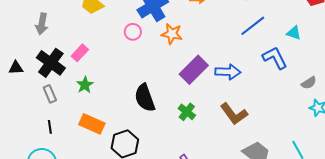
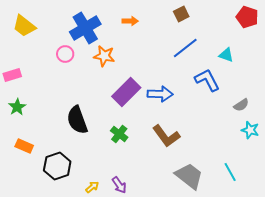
pink rectangle: (80, 53) -> (12, 75), turned 30
orange rectangle: (92, 124) -> (24, 146), size x0.7

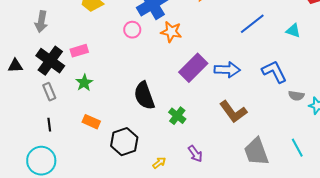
blue L-shape: (207, 80) -> (274, 72), moved
gray semicircle: (241, 105) -> (296, 96), moved, turned 42
green cross: (119, 134) -> (177, 116), moved
gray trapezoid: (189, 176) -> (256, 152), turned -148
purple arrow: (119, 185) -> (195, 154), moved

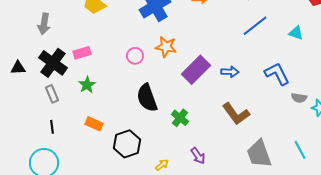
pink circle: (132, 30) -> (135, 56), moved
orange star: (171, 32) -> (166, 47), moved
blue arrow: (227, 70) -> (230, 72), size x0.7

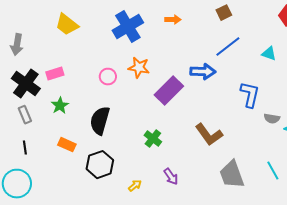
blue arrow: (230, 72) -> (203, 72), moved, size x1.4
blue L-shape: (277, 74) -> (250, 95), turned 40
black semicircle: (147, 98) -> (100, 121), moved, turned 36

